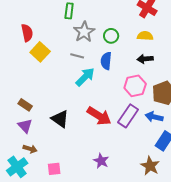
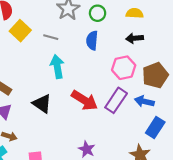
gray line: (77, 56) -> (51, 37), moved
cyan arrow: (85, 77) -> (57, 67), moved, turned -55

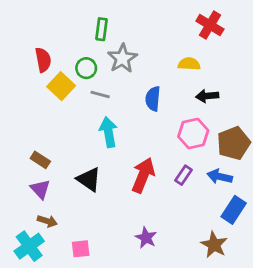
green circle: (98, 13) -> (86, 68), moved
yellow semicircle: (135, 13) -> (189, 64), moved
red arrow: (84, 100) -> (143, 175), turned -100
purple rectangle: (116, 100) -> (184, 175), size x0.6

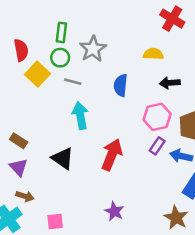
green rectangle: (101, 29) -> (61, 32), moved
purple rectangle: (184, 175) -> (157, 146), moved

